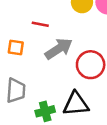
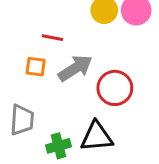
orange square: (16, 48) -> (36, 67), moved

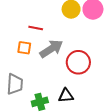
black triangle: (97, 137) -> (66, 96), size x0.7

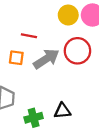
red circle: (78, 62) -> (77, 51), moved

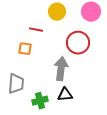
yellow circle: (68, 15) -> (57, 12), moved
gray arrow: (46, 59) -> (61, 69), moved, turned -50

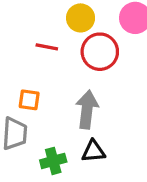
red circle: (78, 43) -> (100, 52), moved
orange square: (25, 49) -> (29, 100), moved

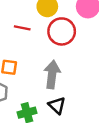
black triangle: (93, 151) -> (57, 105), turned 48

